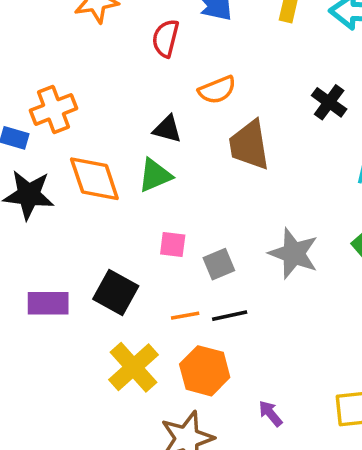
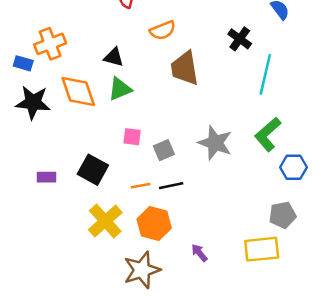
black triangle: (167, 129) -> (114, 57), moved
purple rectangle: (48, 303) -> (46, 177), size x0.7

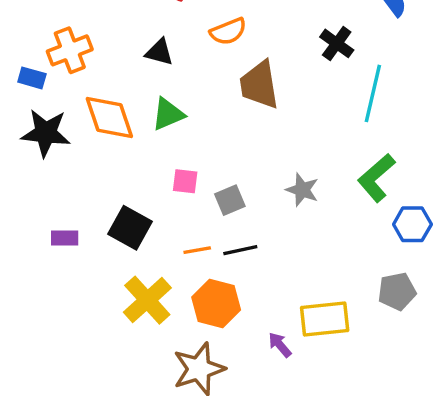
black triangle: (114, 57) -> (159, 52), moved
gray star: (215, 143) -> (302, 190), size x0.7
yellow rectangle: (262, 249) -> (325, 319), moved

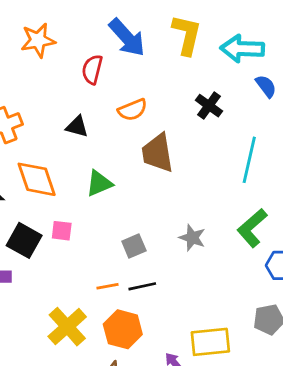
black cross: (337, 43) -> (209, 106), moved
green triangle: (168, 114) -> (99, 183), moved
pink square: (185, 181) -> (62, 231), moved
black square: (130, 228) -> (24, 240), moved

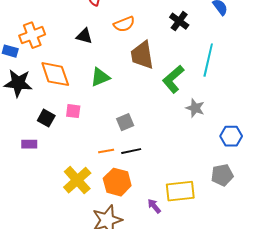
green L-shape: (252, 228) -> (173, 79), moved
gray star: (192, 238) -> (195, 108), moved
black square: (24, 240) -> (46, 118), size x0.7

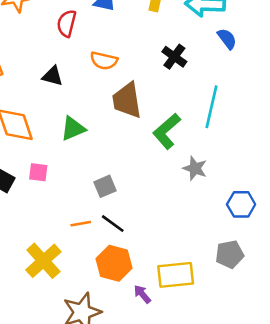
orange semicircle: (124, 24) -> (104, 61), turned 35
black line: (131, 151) -> (113, 224), turned 48
orange hexagon: (117, 182) -> (114, 263), moved

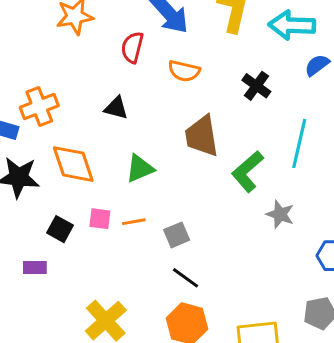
blue semicircle: (227, 39) -> (317, 65), turned -90
orange semicircle: (104, 61) -> (184, 71), moved
orange line: (81, 224) -> (134, 222), moved

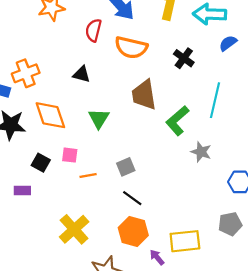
orange semicircle: (184, 71) -> (131, 47), size x1.4
green triangle: (140, 169) -> (99, 118), turned -35
orange line: (134, 222) -> (88, 176), moved

